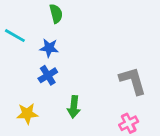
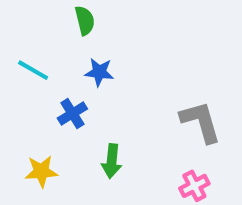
cyan line: (15, 36) -> (33, 70), moved
blue star: (49, 48) -> (99, 72), moved

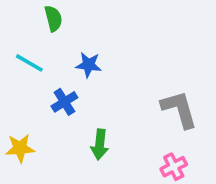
green semicircle: (85, 20) -> (53, 19), moved
yellow star: (41, 171) -> (20, 148), moved

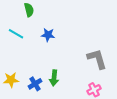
blue cross: (64, 102) -> (35, 84), moved

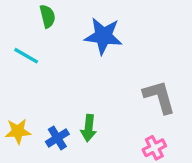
blue star: (48, 35) -> (103, 36), moved, size x1.6

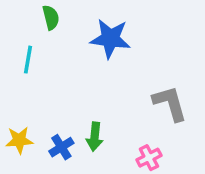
cyan line: (26, 56) -> (28, 60), turned 70
pink cross: (154, 148) -> (149, 158), moved

